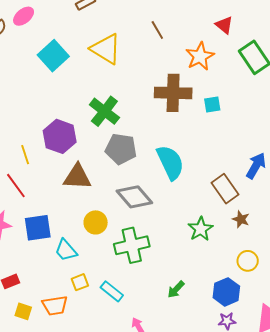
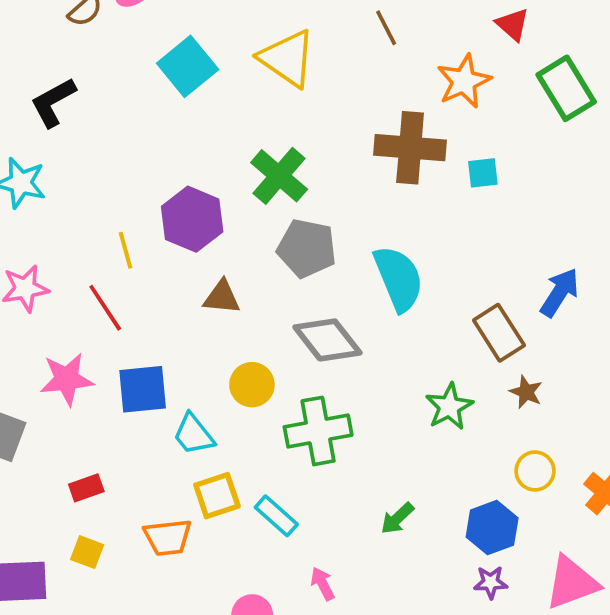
brown triangle: (77, 177) -> (222, 297), size x0.7
yellow square: (80, 282) -> (217, 496), size x1.4
yellow square: (23, 311) -> (87, 552), moved

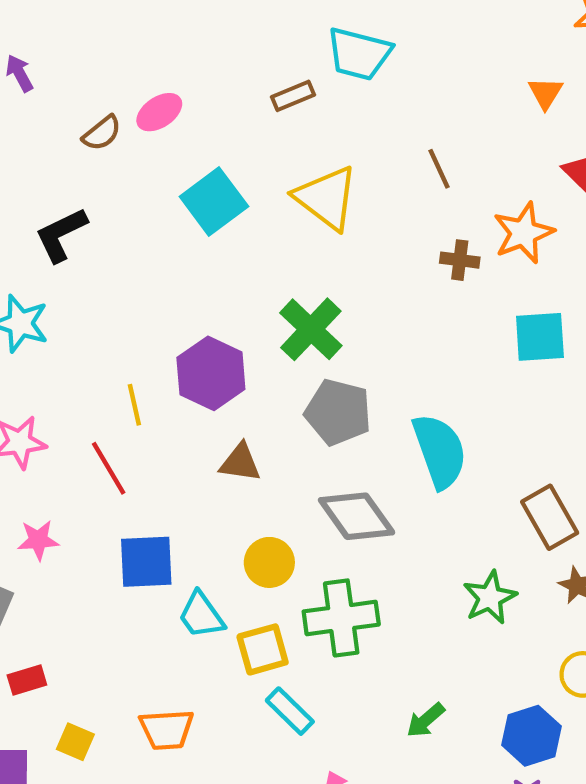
brown cross: (410, 148) -> (460, 260), moved, size x0.5
cyan square: (483, 173) -> (540, 337), size x1.5
pink star: (67, 379) -> (38, 540), moved, size x0.7
red rectangle: (86, 488) -> (27, 680), moved
yellow square: (217, 496) -> (263, 649), moved

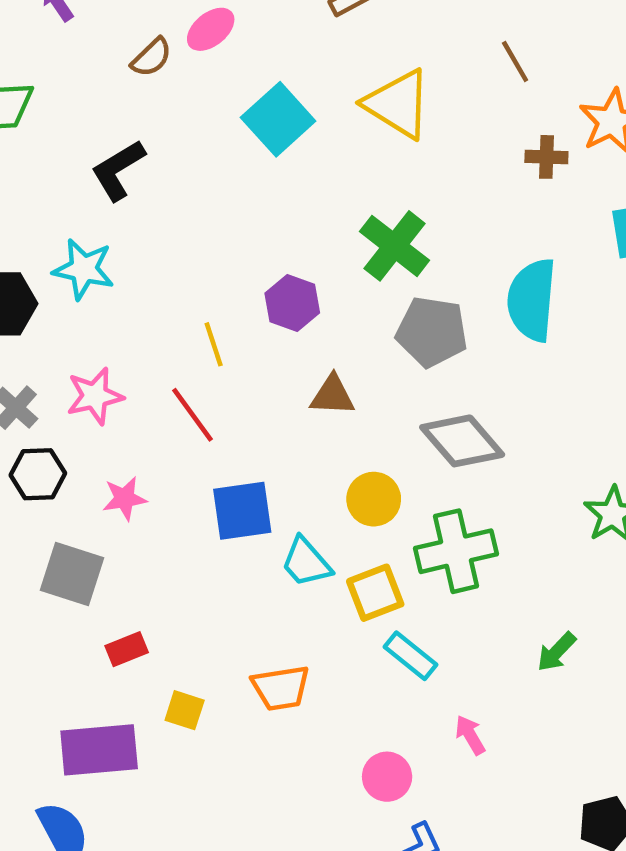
purple hexagon: (211, 373) -> (292, 303), size x0.7
cyan semicircle: (440, 451) -> (532, 300), moved, turned -150

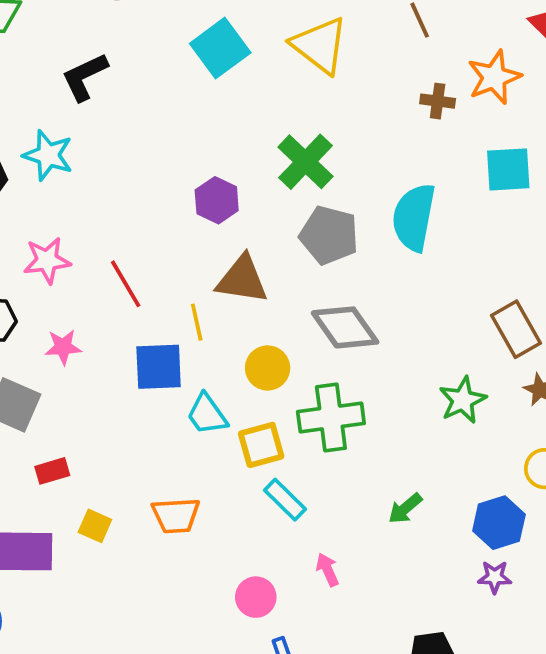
yellow line: (214, 344) -> (197, 322), moved
brown triangle: (332, 395) -> (242, 279), size x1.4

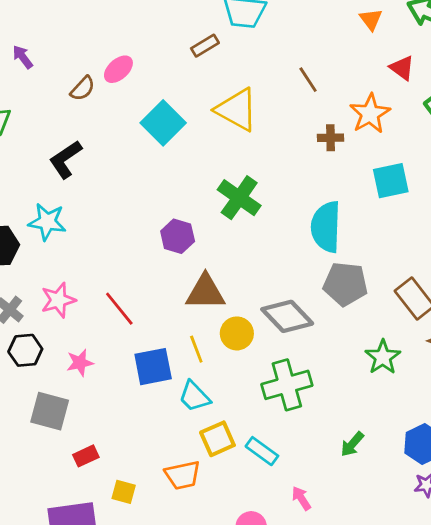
gray pentagon: (329, 235) -> (345, 284), moved
yellow line: (197, 322) -> (196, 349), moved
yellow circle: (268, 368) -> (237, 333), moved
yellow square: (261, 445) -> (217, 439), moved

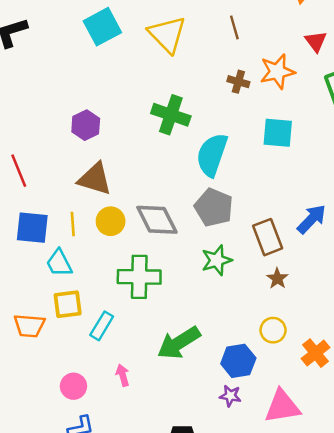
green cross: (239, 198) -> (171, 115), moved, turned -33
green star: (383, 357) -> (217, 260), moved
green arrow: (352, 444) -> (179, 343), size x1.8
cyan rectangle: (262, 451) -> (102, 326), turned 68

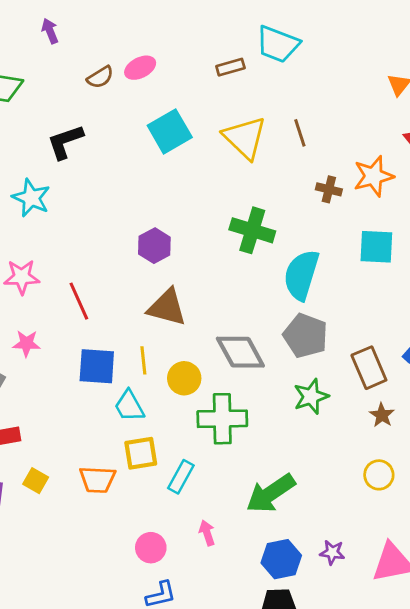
brown line: (234, 27) -> (300, 133), moved
yellow circle: (111, 221) -> (184, 378), moved
blue hexagon: (238, 361) -> (281, 559), moved

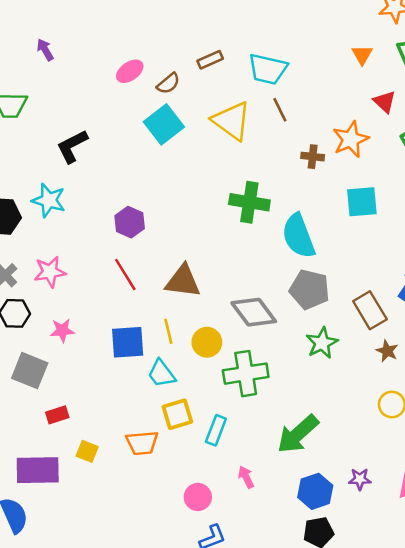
cyan trapezoid: (278, 44) -> (268, 69), moved
brown semicircle: (100, 77) -> (168, 83), moved
purple hexagon: (154, 246) -> (130, 222), moved
cyan semicircle: (301, 275) -> (298, 236), turned -30
red line: (79, 301) -> (125, 275), moved

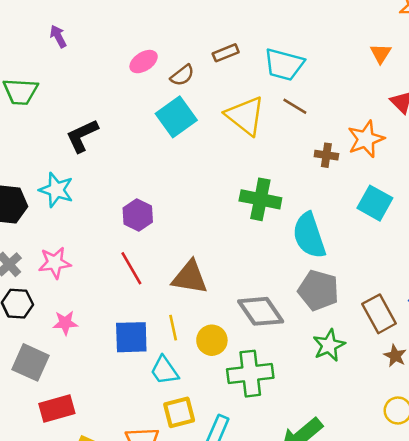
brown line: (280, 110) -> (295, 106), turned -35
cyan square: (362, 202) -> (375, 203), turned 32
red rectangle: (57, 415) -> (57, 409), size x1.5

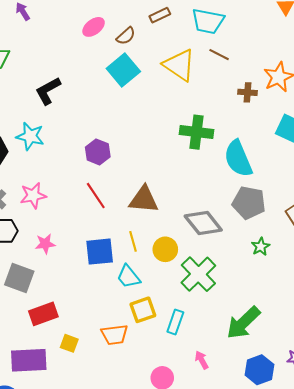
green star: (329, 345) -> (261, 247), size x0.7
green cross: (250, 374) -> (198, 274), turned -33

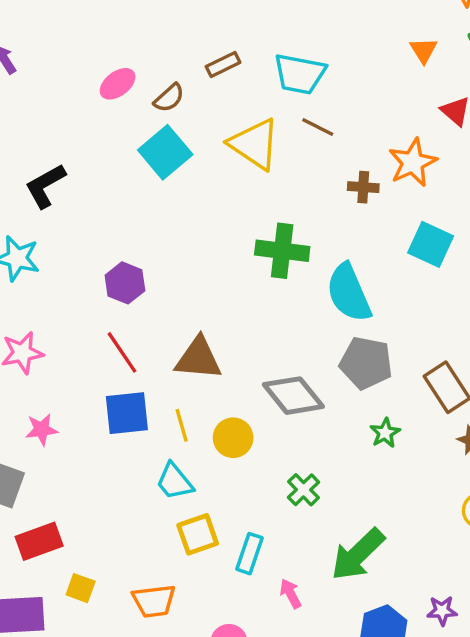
blue square: (100, 252) -> (127, 413), moved
green cross: (198, 274) -> (304, 490), moved, size x0.6
orange trapezoid: (114, 335) -> (154, 601), moved
pink arrow: (202, 360) -> (291, 594), moved

